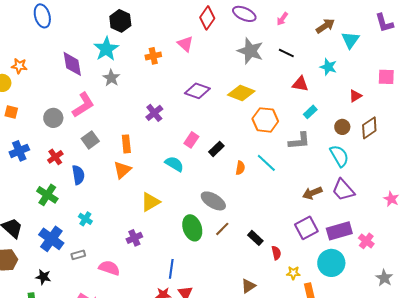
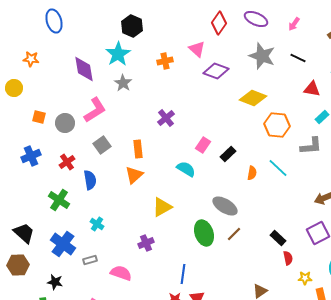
orange star: (19, 66) -> (31, 59), moved
purple diamond: (197, 91) -> (216, 71), moved
orange square: (11, 112) -> (39, 117), moved
black rectangle: (255, 238) -> (278, 238), moved

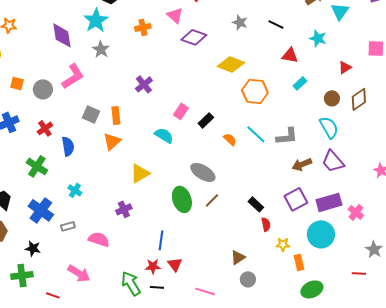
gray star: (262, 56) -> (240, 22), size x0.6
gray square: (102, 145) -> (91, 114), moved, turned -30
gray L-shape: (311, 146) -> (287, 136), moved
orange semicircle: (252, 173) -> (230, 139), turned -56

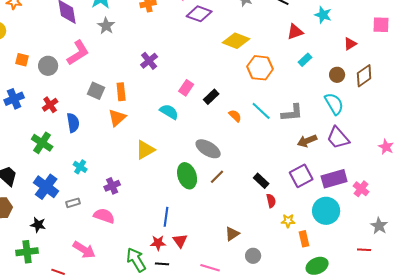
red triangle: (290, 55) -> (295, 32), turned -30
purple cross: (124, 209) -> (112, 186), moved
brown triangle: (238, 257) -> (232, 234), moved

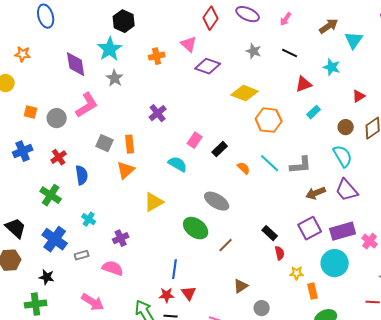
green ellipse: (187, 176) -> (196, 228), turned -35
brown line: (217, 177) -> (226, 245), moved

